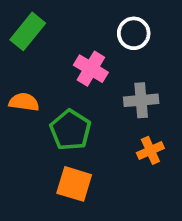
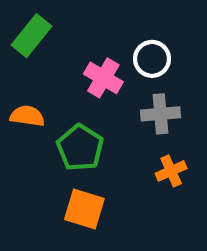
white circle: (134, 33) -> (152, 59), moved

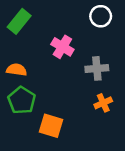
white circle: (152, 59) -> (101, 16), moved
green pentagon: (80, 148) -> (22, 100), moved

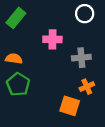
pink cross: (62, 47) -> (52, 39), turned -30
orange square: (51, 126) -> (70, 106), moved

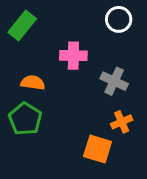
gray cross: (81, 58) -> (114, 81), turned 30
orange semicircle: (14, 59) -> (33, 83), moved

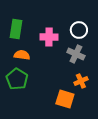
white circle: (119, 19) -> (79, 30), moved
green rectangle: (22, 25) -> (16, 29), moved, turned -30

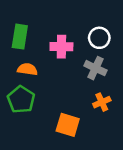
orange square: (65, 99) -> (68, 125), moved

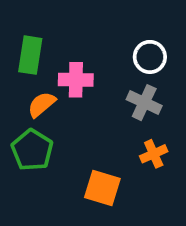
pink cross: (61, 47) -> (76, 80), moved
orange semicircle: (27, 69) -> (42, 104), turned -48

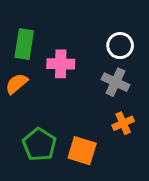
orange semicircle: (42, 104) -> (17, 84), moved
green pentagon: (32, 150) -> (39, 145), moved

